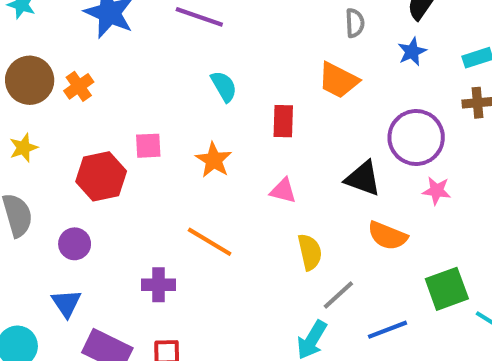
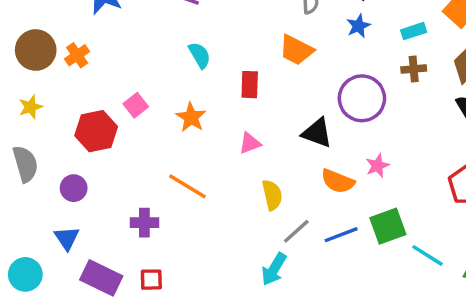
pink square: (148, 146) -> (136, 105), turned -35
pink triangle: (283, 191) -> (250, 143), turned -35
pink star: (437, 191) -> (377, 166), moved, turned -30
blue line: (388, 330) -> (341, 235), moved

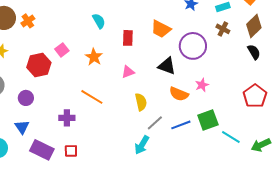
orange trapezoid: (296, 50) -> (161, 29), moved
brown cross: (414, 69) -> (223, 29), turned 32

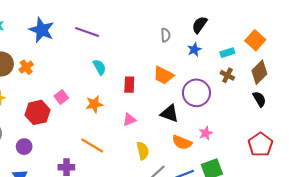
orange star: (94, 57) -> (94, 104), turned 30

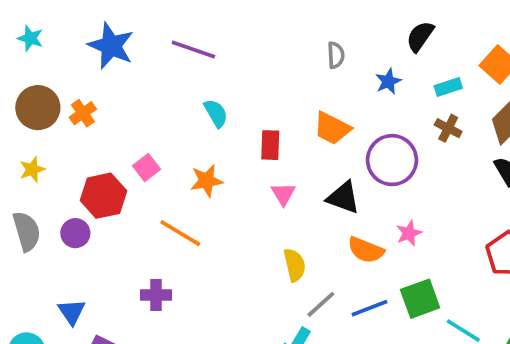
black semicircle: (200, 25) -> (420, 36), moved
pink triangle: (129, 120) -> (283, 194), moved, turned -40
orange line: (92, 146) -> (180, 233), moved
purple circle: (24, 147) -> (75, 233), moved

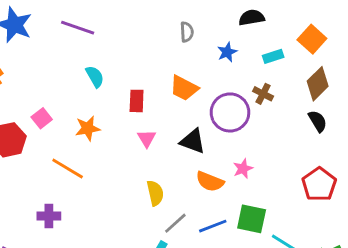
black semicircle: (420, 36) -> (252, 18), turned 45
brown cross: (448, 128) -> (263, 94), moved
green square: (420, 299) -> (252, 219), turned 32

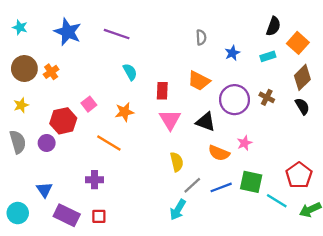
black semicircle: (252, 18) -> (273, 26), moved, turned 120
brown cross: (263, 94) -> (267, 97), moved
pink triangle: (147, 138) -> (170, 120), size x1.5
red pentagon: (319, 184) -> (299, 175), moved

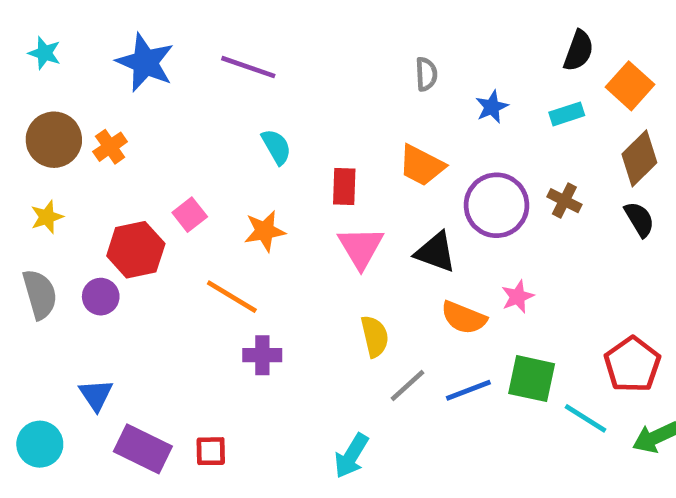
purple cross: (94, 180) -> (262, 355), moved
cyan arrow: (178, 210) -> (351, 456), moved

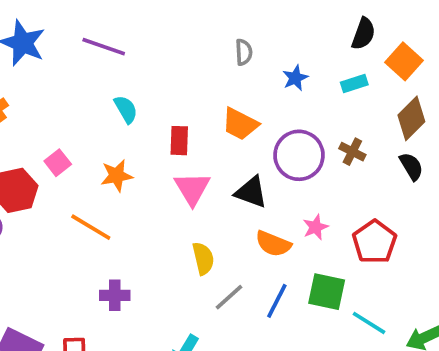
purple cross: (262, 355) -> (115, 295), moved
red pentagon: (632, 365) -> (375, 242), moved
blue line: (468, 390) -> (277, 301), turned -42

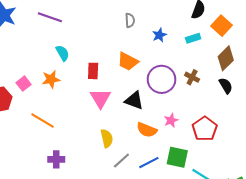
orange star: (117, 176) -> (51, 79), moved
blue line: (277, 301) -> (149, 163), turned 36

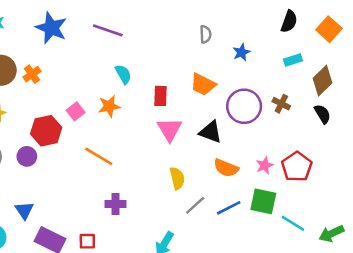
orange square: (222, 26) -> (329, 29), moved
cyan rectangle: (193, 38) -> (293, 60), moved
pink star: (171, 120) -> (265, 165), moved

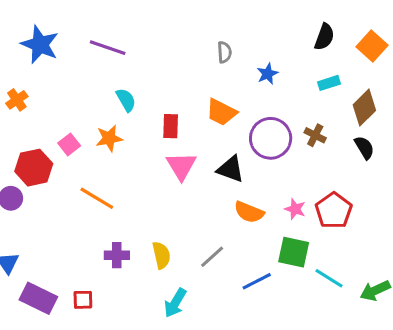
pink star: (265, 165) -> (295, 209), turned -30
yellow semicircle: (177, 178) -> (161, 255), moved
blue line: (229, 208) -> (257, 281), moved

